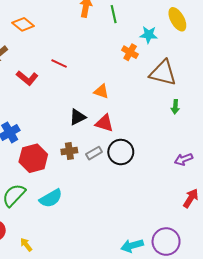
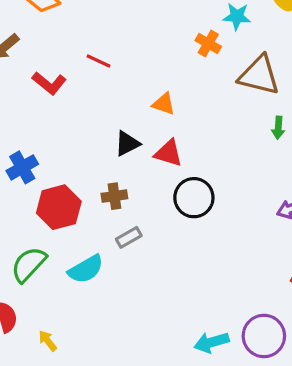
gray rectangle: (94, 153) -> (129, 237), moved

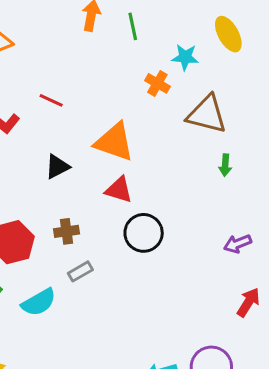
orange triangle: (164, 104) -> (114, 142), size x1.8
black triangle: (127, 144) -> (57, 167), moved

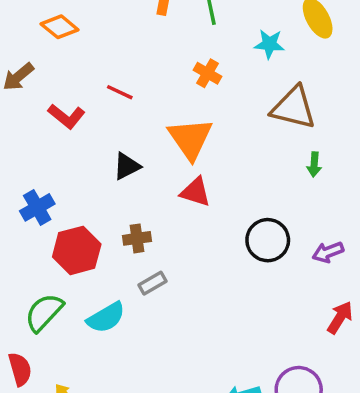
orange cross: (157, 83) -> (207, 73), moved
orange triangle: (114, 142) -> (190, 139), turned 36
black circle: (144, 233) -> (268, 240), moved

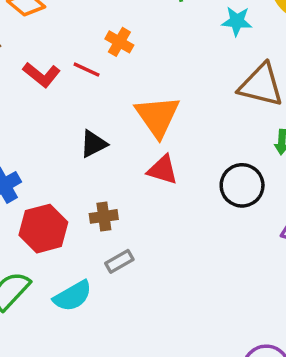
orange cross: (207, 73) -> (119, 42), moved
red L-shape: (66, 116) -> (42, 75), moved
black circle: (268, 240) -> (242, 185), moved

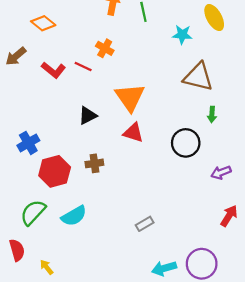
gray rectangle: (119, 261) -> (145, 224), moved

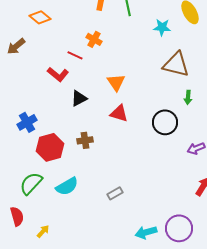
red L-shape: (53, 70) -> (58, 74), moved
orange triangle: (130, 97) -> (116, 82), size x0.7
gray rectangle: (145, 224) -> (115, 193), moved
yellow arrow: (47, 267) -> (43, 231), turned 80

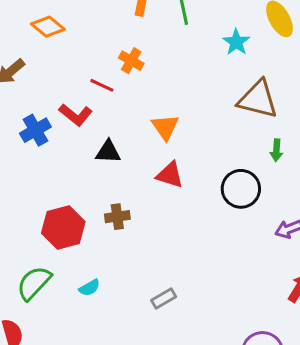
cyan star: (162, 27) -> (236, 42), turned 30
black triangle: (79, 98) -> (108, 152), turned 30
blue cross: (27, 122) -> (35, 130), moved
cyan semicircle: (67, 186) -> (90, 288), size x0.6

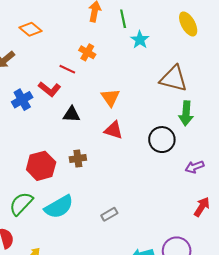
cyan star: (236, 42) -> (140, 40), moved
green arrow: (276, 150) -> (186, 113), size x1.6
cyan semicircle: (90, 288) -> (59, 207), size x2.0

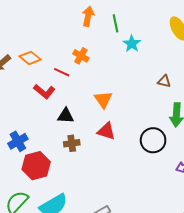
orange diamond: (31, 29) -> (30, 58), moved
brown triangle: (173, 79) -> (164, 81), size x0.5
blue cross: (22, 100) -> (18, 141), moved
brown cross: (78, 158) -> (72, 143), moved

